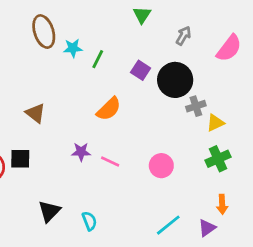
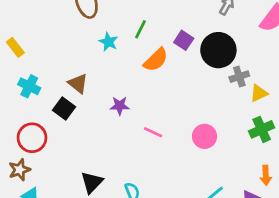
cyan star: (73, 48) -> (109, 42), moved, turned 30
orange semicircle: (109, 109) -> (156, 60), moved
purple star: (81, 152) -> (120, 106), moved
black square: (20, 159) -> (64, 109), moved, turned 35

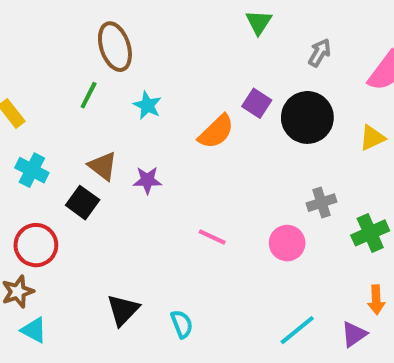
green line: (141, 29) -> (89, 95), moved
gray cross: (239, 77) -> (322, 203), moved
yellow triangle: (259, 93) -> (372, 138), moved
purple star: (120, 106) -> (147, 180), moved

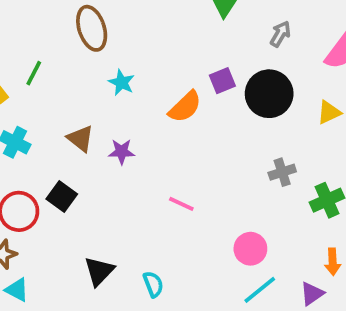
green line: (89, 95) -> (34, 73), moved
purple square: (257, 103) -> (222, 81), turned 35
black square: (83, 203) -> (62, 196), moved
pink circle: (287, 243) -> (250, 249), moved

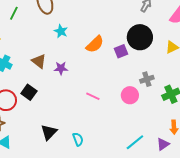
green line: (34, 73) -> (14, 13), moved
purple square: (222, 81) -> (121, 51), moved
pink circle: (250, 249) -> (130, 95), moved

